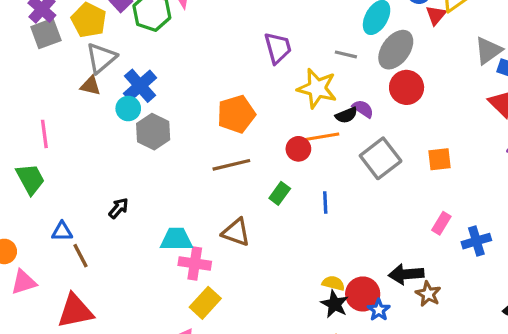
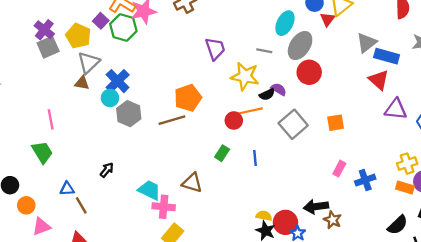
brown line: (231, 165) -> (172, 120), moved
cyan trapezoid: (176, 239) -> (149, 190), turned 30

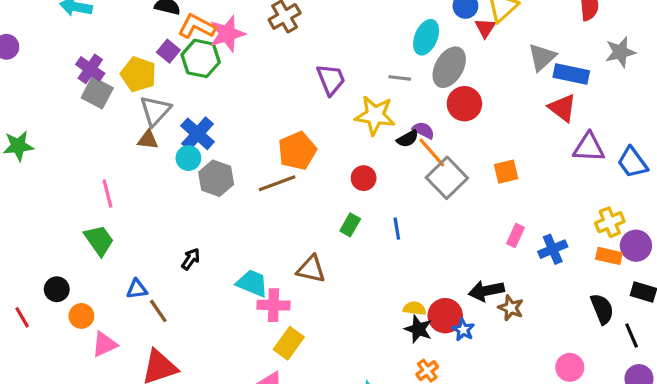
gray square: (48, 47) -> (97, 93), turned -35
orange line: (250, 111) -> (432, 153), moved, turned 65
black semicircle: (398, 225) -> (602, 309), turned -65

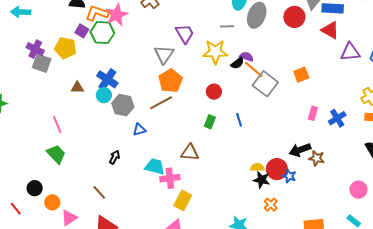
red circle: (464, 104) -> (294, 17), moved
gray triangle: (155, 111) -> (164, 54), moved
blue triangle: (137, 289) -> (139, 130), moved

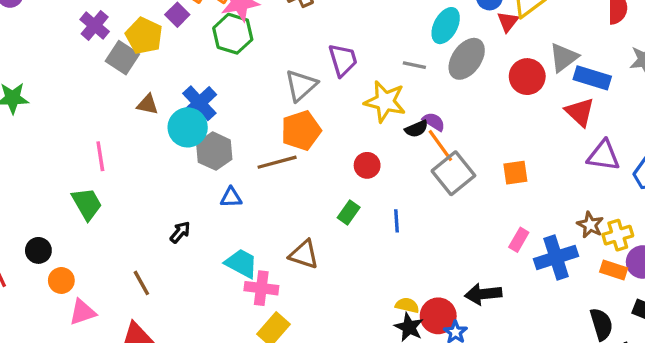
green hexagon: (102, 33) -> (233, 34), moved
gray square: (42, 63) -> (122, 58), moved
cyan circle: (104, 95) -> (188, 127), size x1.5
blue cross: (337, 118) -> (556, 257), size x1.4
brown star: (317, 158) -> (590, 225), moved

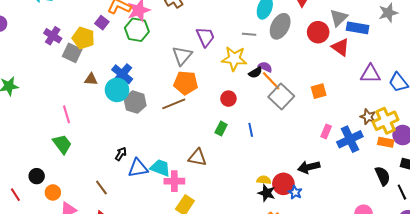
red triangle: (580, 112) -> (340, 47), moved
orange pentagon: (301, 131) -> (186, 83), turned 30
blue triangle: (231, 197) -> (138, 168), moved, size x1.5
yellow cross: (618, 235) -> (385, 121), size x1.4

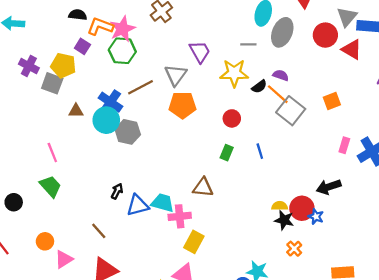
purple semicircle: (265, 67) -> (281, 75), moved
brown line: (174, 104) -> (141, 87), moved
black circle: (37, 176) -> (14, 202), moved

